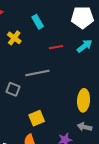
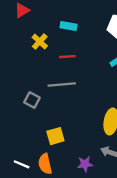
cyan rectangle: (38, 22) -> (68, 26), turned -56
red line: (56, 47) -> (67, 57), moved

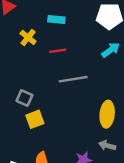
gray line: (62, 85) -> (73, 79), moved
yellow square: (55, 136) -> (35, 119), moved

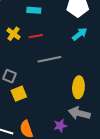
yellow cross: (28, 37) -> (13, 34), moved
gray arrow: (107, 146) -> (79, 113), size x1.5

